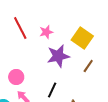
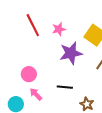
black line: (52, 90) -> (65, 87), turned 70

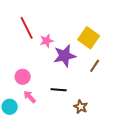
pink star: (59, 29) -> (47, 41), moved

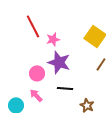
purple star: (65, 56) -> (59, 62), moved, turned 30
pink circle: (23, 77) -> (37, 73), moved

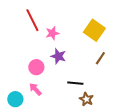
purple star: (59, 62) -> (58, 56), size x0.7
black line: (65, 88) -> (75, 83), moved

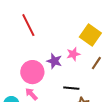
pink star: (52, 33) -> (73, 54), moved
pink circle: (36, 67) -> (32, 72), size x1.5

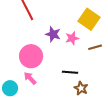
purple star: (54, 61) -> (53, 34), moved
brown line: (96, 63) -> (95, 47), turned 40

